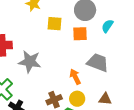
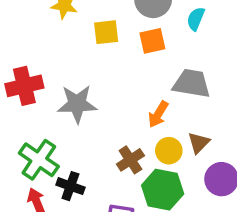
orange arrow: (75, 77) -> (158, 114), turned -112
brown triangle: (105, 99) -> (199, 143), moved, turned -40

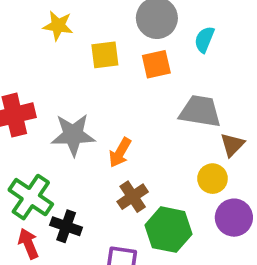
orange arrow: (158, 114) -> (120, 153), moved
brown triangle: (199, 143) -> (232, 145), moved
yellow circle: (169, 151) -> (212, 179), moved

